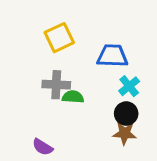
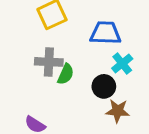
green semicircle: (73, 97) -> (66, 74), turned 110
black circle: (126, 114) -> (104, 86), moved

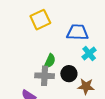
gray cross: (49, 62) -> (45, 76), moved
black circle: (104, 86) -> (69, 74), moved

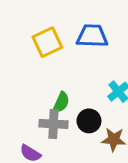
blue trapezoid: (77, 32) -> (92, 36), moved

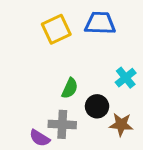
gray cross: (53, 124) -> (62, 124), moved

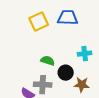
cyan cross: (126, 78) -> (85, 54), turned 32
green semicircle: (70, 88) -> (48, 61), turned -96

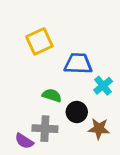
blue trapezoid: (68, 18) -> (78, 64), moved
cyan cross: (85, 54) -> (103, 86), turned -32

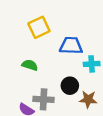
cyan cross: (103, 86) -> (92, 64), turned 35
green semicircle: (52, 95) -> (30, 65), moved

